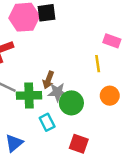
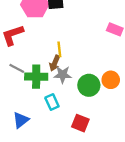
yellow line: (98, 64) -> (59, 49), moved
green circle: (71, 103) -> (89, 85), moved

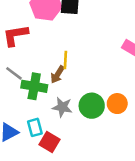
gray star: (63, 75) -> (62, 107), moved
cyan rectangle: (52, 102) -> (35, 127), moved
red square: (80, 123) -> (50, 142), moved

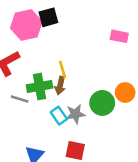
green cross: (34, 86) -> (40, 86), moved
cyan rectangle: (35, 127) -> (59, 116), moved

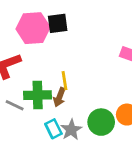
gray star: (75, 114) -> (71, 130), turned -30

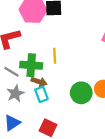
brown arrow: (59, 97) -> (39, 82), moved, turned -98
gray star: (71, 130) -> (15, 94), moved

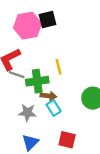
gray line: (11, 72) -> (17, 75), moved
gray star: (15, 94) -> (28, 113), turned -30

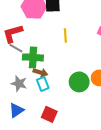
yellow line: (58, 67) -> (65, 36), moved

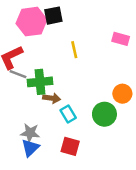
green circle: (79, 82) -> (104, 114), moved
gray star: (19, 84) -> (30, 133), moved
cyan rectangle: (43, 84) -> (68, 114), moved

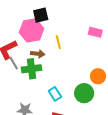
pink hexagon: (31, 22) -> (32, 30), moved
gray line: (18, 74) -> (14, 63), turned 40
brown arrow: (52, 98) -> (38, 54), moved

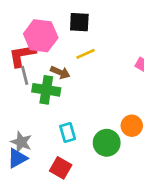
pink hexagon: (32, 30) -> (41, 36), moved
yellow line: (58, 42) -> (86, 54), moved, turned 64

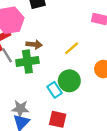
yellow line: (86, 54) -> (72, 48), moved
green circle: (107, 143) -> (69, 81), moved

